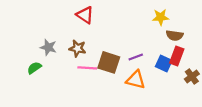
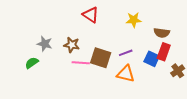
red triangle: (85, 15) -> (91, 15), moved
yellow star: (161, 17) -> (134, 20), moved

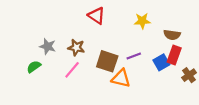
blue square: (152, 59) -> (161, 62), turned 35
pink line: (81, 63) -> (72, 70), moved, turned -54
orange triangle: (126, 74) -> (121, 78), moved

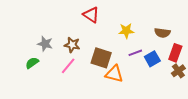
yellow star: (142, 21) -> (126, 31), moved
red rectangle: (174, 55) -> (175, 53), moved
purple line: (134, 56) -> (135, 53), moved

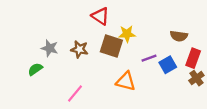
yellow star: (126, 31) -> (127, 34), moved
brown square: (101, 58) -> (111, 46), moved
pink line: (68, 66) -> (75, 93), moved

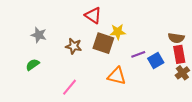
brown semicircle: (179, 36) -> (176, 38), moved
gray star: (50, 48) -> (39, 35), moved
red rectangle: (193, 58) -> (179, 54), turned -30

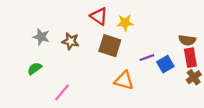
yellow star: (118, 32) -> (125, 23), moved
brown star: (74, 46) -> (71, 41), moved
pink line: (70, 87) -> (62, 92), moved

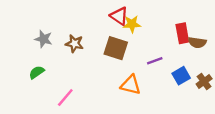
red triangle: (99, 16) -> (119, 16), moved
red rectangle: (190, 58) -> (182, 33), moved
blue square: (165, 64) -> (181, 76), moved

